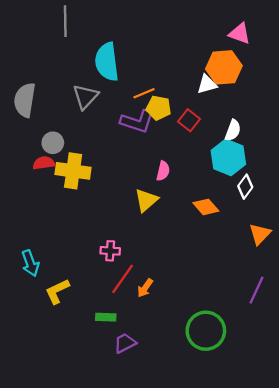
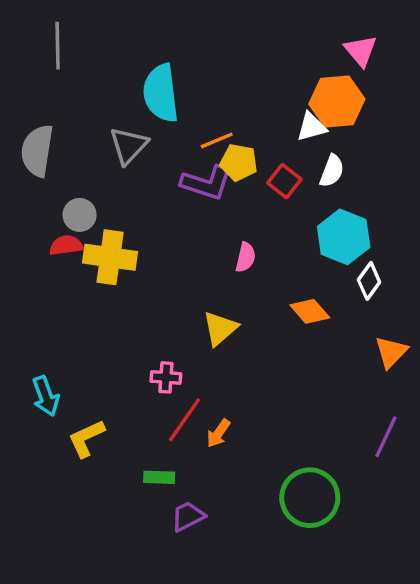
gray line: (65, 21) -> (58, 46), moved
pink triangle: (240, 34) -> (361, 51), turned 30
white semicircle: (233, 130) -> (332, 171), moved
yellow triangle: (146, 200) -> (220, 328), moved

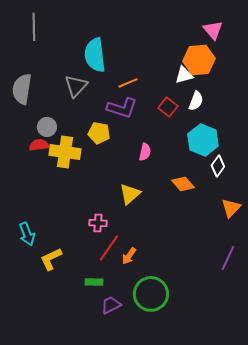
yellow pentagon: (239, 162) -> (99, 133), moved
green circle: (310, 498) -> (151, 294), moved

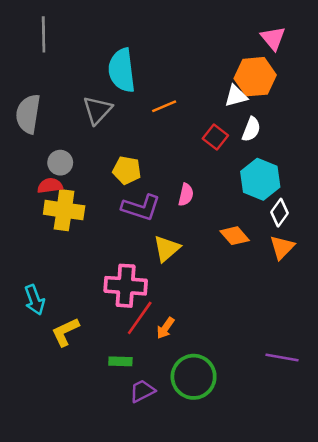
purple L-shape: (122, 108) -> (141, 208), moved
yellow cross: (65, 152) -> (64, 210), moved
orange triangle: (231, 208) -> (282, 247), moved
pink cross: (98, 223) -> (126, 286), size x1.8
purple line: (228, 258) -> (282, 358), moved, turned 75

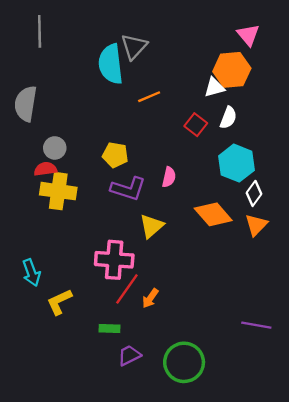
gray triangle: (97, 110) -> (134, 47), moved
orange diamond: (235, 236) -> (213, 214), size x1.4
green circle: (194, 377) -> (184, 362), moved

